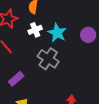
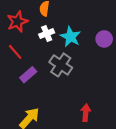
purple rectangle: (16, 79) -> (28, 75), moved

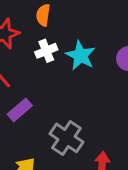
gray cross: (61, 65) -> (66, 138), moved

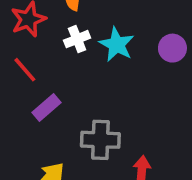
gray cross: (66, 138) -> (100, 140), turned -32

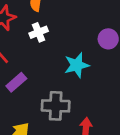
cyan star: (117, 44) -> (77, 65), moved, turned 30

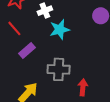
cyan star: (77, 65) -> (60, 29), moved

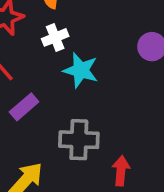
cyan star: (60, 29) -> (81, 70), turned 30

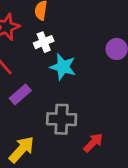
red arrow: (121, 171) -> (93, 143), turned 40

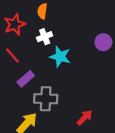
gray cross: (62, 119) -> (46, 99), moved

